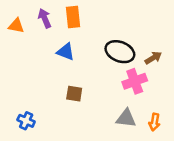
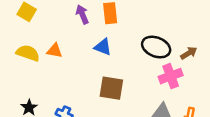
orange triangle: (16, 26) -> (54, 51), moved
brown square: (74, 94) -> (111, 88), size x1.5

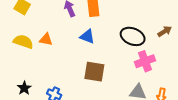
brown arrow: (189, 53) -> (165, 31), moved

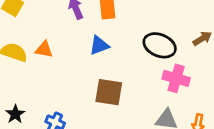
blue triangle: (87, 36) -> (99, 45), turned -42
pink cross: (145, 61) -> (176, 78), turned 36

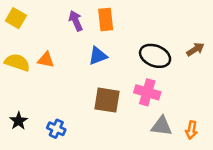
pink cross: (176, 78) -> (147, 92), moved

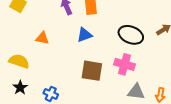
yellow semicircle: (17, 62) -> (19, 61), moved

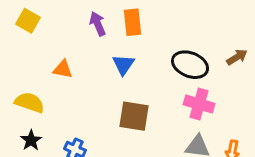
blue triangle: (84, 35) -> (123, 65), turned -35
pink cross: (125, 64) -> (199, 104), moved

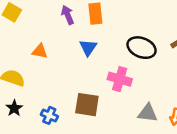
pink cross: (199, 104) -> (120, 79), moved
brown square: (134, 116) -> (87, 105), moved

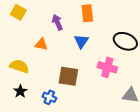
purple arrow: (68, 15) -> (57, 22), moved
brown square: (87, 105) -> (68, 76), moved

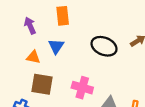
orange triangle: (41, 44) -> (33, 57), moved
pink cross: (107, 67) -> (82, 88), moved

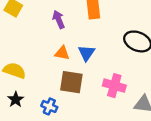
blue triangle: (56, 46) -> (86, 53), moved

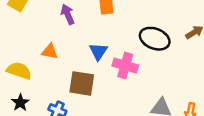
orange triangle: (62, 53) -> (50, 51), moved
pink cross: (114, 86) -> (125, 66), moved

